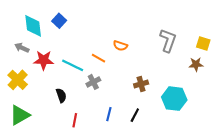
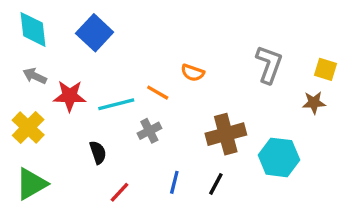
blue square: (59, 21) -> (95, 33), size x1.5
cyan diamond: (33, 26) -> (33, 29), moved
cyan line: (73, 65) -> (116, 104), turned -40
brown cross: (141, 84) -> (226, 134), size x1.6
red line: (75, 120) -> (119, 192), turned 32

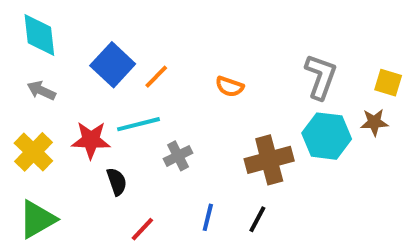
blue square: (95, 33) -> (113, 65), moved
orange line: (158, 93) -> (156, 77), moved, turned -75
red star: (70, 96) -> (91, 140), moved
cyan hexagon: (279, 157) -> (327, 136), moved

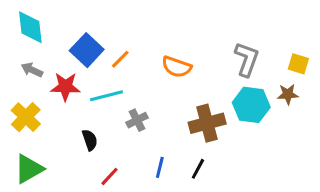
orange semicircle: (230, 87) -> (177, 67), size x1.4
red star: (91, 140) -> (65, 87), moved

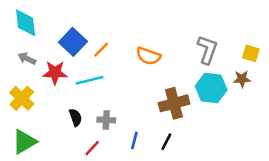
gray cross: (137, 120) -> (106, 120), moved, turned 30

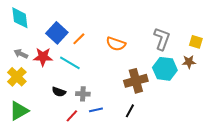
gray arrow: (27, 59) -> (21, 54), moved
cyan line: (90, 80) -> (70, 63), turned 45
black semicircle: (75, 117) -> (59, 92), turned 128
blue line: (134, 140) -> (96, 110), moved, turned 64

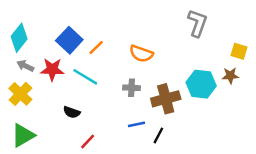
cyan diamond: (20, 18) -> (19, 38), moved, turned 45
gray L-shape: (162, 39) -> (197, 23), moved
gray cross: (83, 94) -> (132, 88), moved
blue line: (96, 110) -> (136, 124), moved

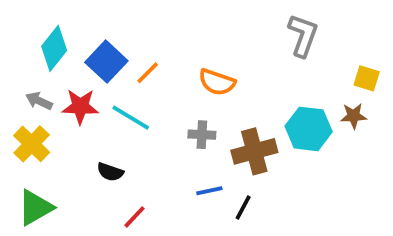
cyan diamond: (19, 38) -> (54, 48), moved

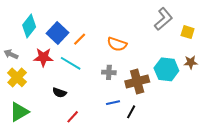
gray L-shape: (303, 35) -> (163, 19), turned 30
yellow square: (367, 78) -> (188, 32), moved
gray arrow: (39, 101) -> (11, 54), moved

